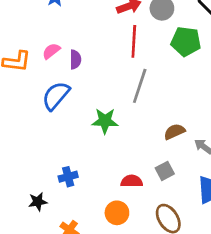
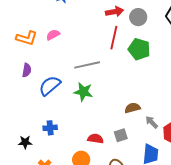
green pentagon: (186, 41) -> (139, 49), moved
purple semicircle: (75, 60) -> (27, 70), moved
gray line: (140, 86) -> (87, 65), moved, turned 50
blue semicircle: (56, 96) -> (50, 86), moved

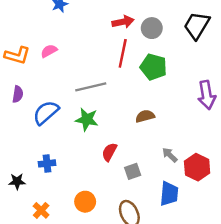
brown semicircle: (132, 108) -> (145, 116), moved
red semicircle: (95, 139) -> (109, 152), moved, turned -70

